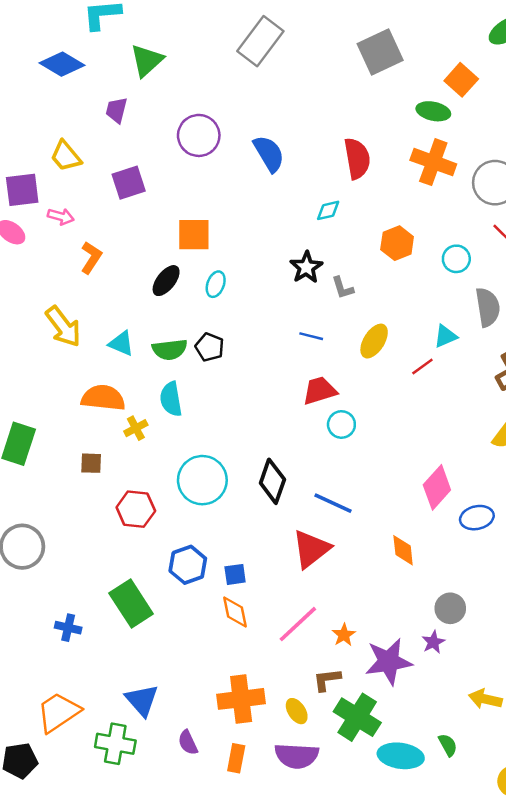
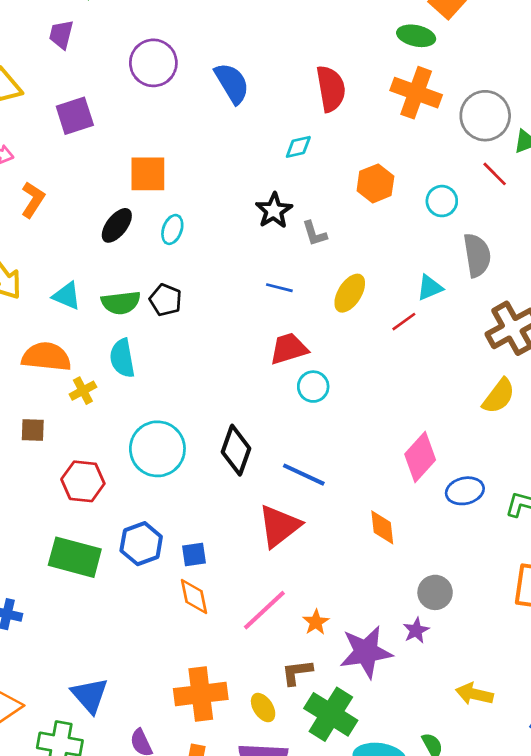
green rectangle: (131, 603) -> (75, 557), moved, turned -42

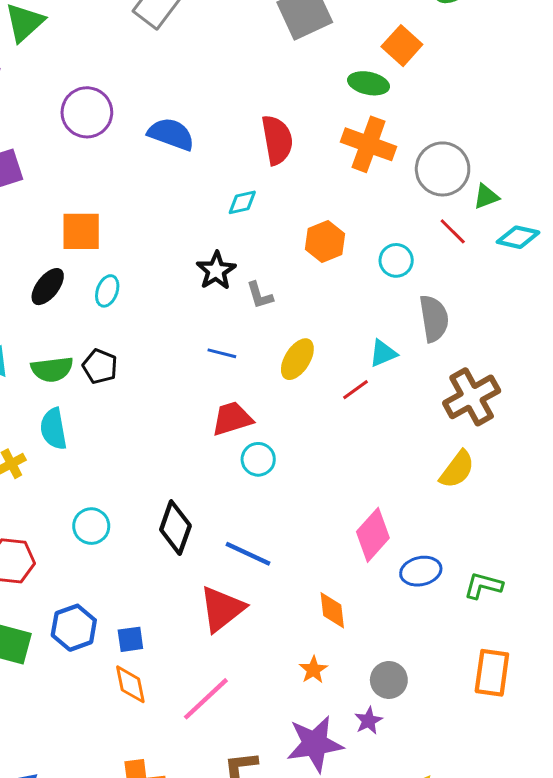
blue semicircle: (232, 83) -> (171, 134), turned -39
cyan circle: (157, 449) -> (91, 526), size x0.6
orange star: (316, 622) -> (313, 670), moved

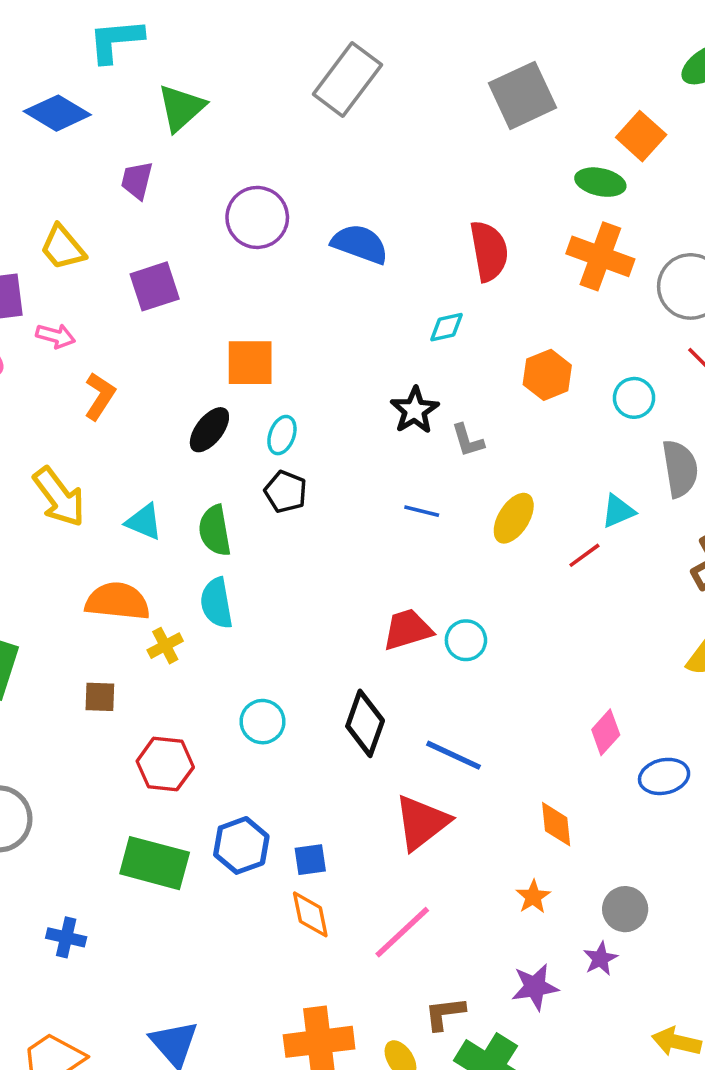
black pentagon: (100, 366) -> (286, 492), moved
green semicircle: (52, 369) -> (215, 531), turned 87
red trapezoid: (232, 419) -> (408, 630), moved
pink diamond: (373, 535) -> (606, 732), size x0.7
purple star: (315, 744) -> (535, 987), size x0.7

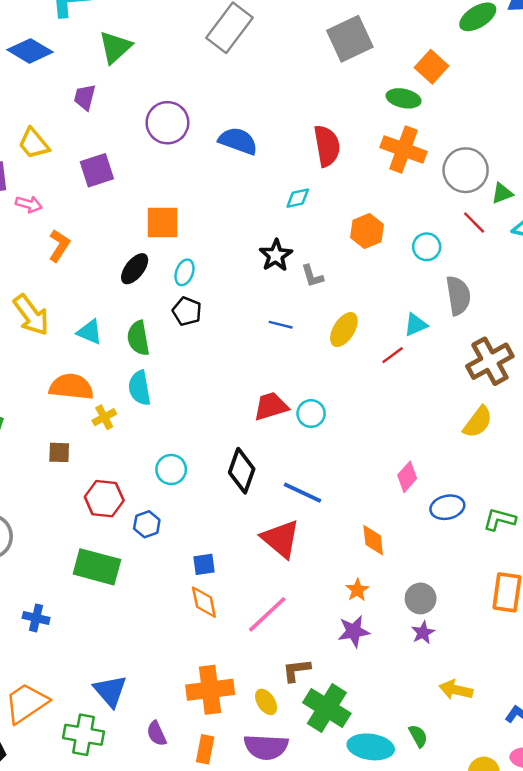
red triangle: (422, 822) -> (281, 539), turned -42
blue hexagon: (241, 845) -> (147, 524), moved, size x0.7
purple star: (600, 959) -> (423, 633), moved
purple star: (535, 987) -> (354, 631), moved

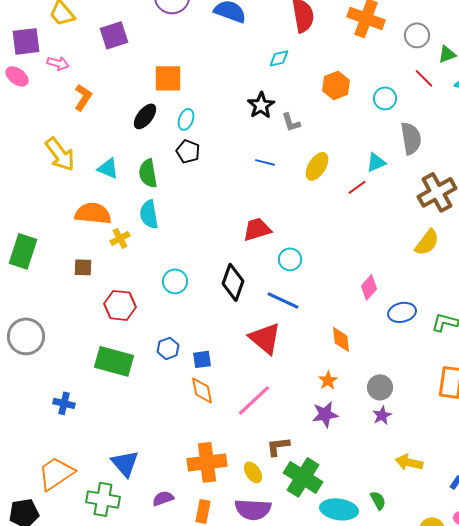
gray circle: (466, 170) -> (417, 35), size x0.7
cyan circle: (311, 414) -> (290, 259), moved
blue hexagon: (147, 524) -> (168, 348), moved
purple semicircle: (157, 734) -> (163, 498), turned 95

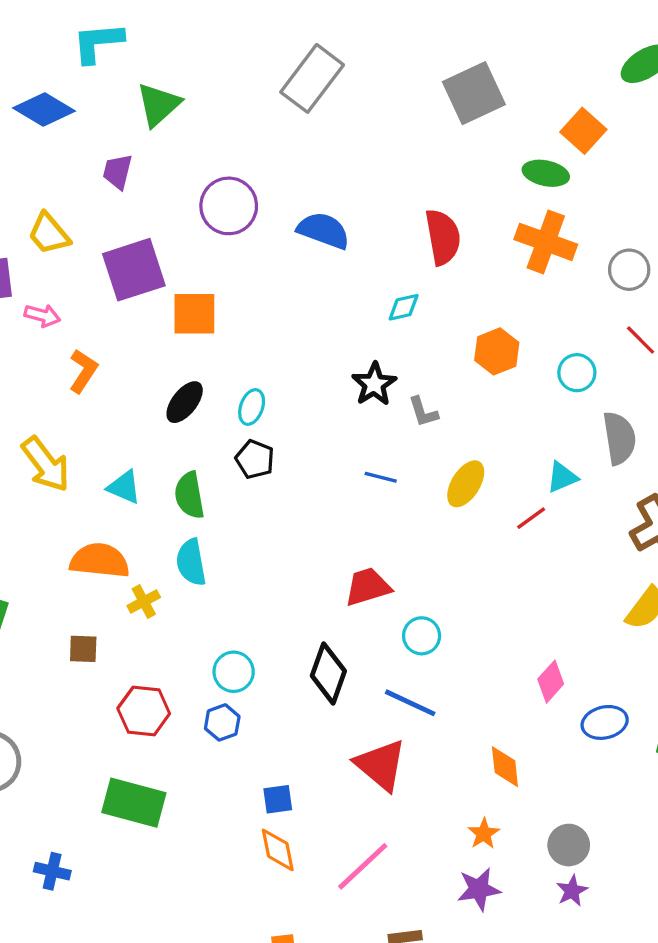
purple square: (114, 35) -> (134, 270), size x1.4
orange square: (168, 78) -> (194, 314), moved
blue hexagon: (168, 348) -> (222, 722), moved

